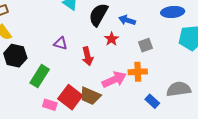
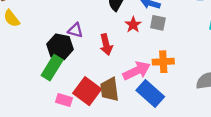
gray square: (145, 45) -> (158, 23), moved, turned 32
black hexagon: (15, 56) -> (60, 47), moved
brown trapezoid: (90, 96) -> (110, 89), turned 60
blue rectangle: (152, 101) -> (150, 94), moved, size x1.6

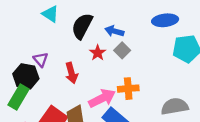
gray square: (158, 23) -> (122, 50), turned 35
purple triangle: (75, 30) -> (41, 60), turned 35

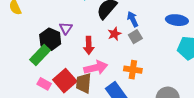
blue arrow: (114, 31) -> (133, 19), turned 35
pink arrow: (102, 98) -> (96, 68), moved

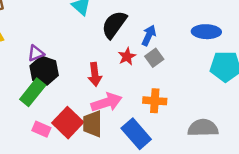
blue arrow: (133, 19) -> (149, 35), turned 56
purple triangle: (66, 28) -> (36, 53), moved, turned 40

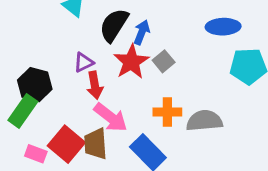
blue arrow: (149, 35) -> (142, 32), moved
purple triangle: (36, 53) -> (84, 62), moved
red star: (127, 56) -> (131, 62), size x1.6
pink arrow: (106, 102) -> (111, 117), turned 60
gray semicircle: (203, 128) -> (204, 121), moved

